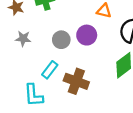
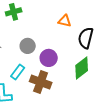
purple circle: (87, 35) -> (49, 58), moved

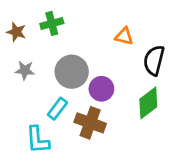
gray circle: (28, 46) -> (72, 72), size x1.5

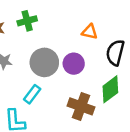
purple circle: (101, 89) -> (74, 64), moved
brown cross: (90, 123) -> (81, 106), moved

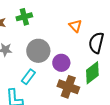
orange triangle: (90, 32) -> (75, 26), turned 32
purple circle: (74, 64) -> (61, 63), moved

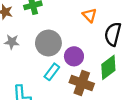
cyan rectangle: (28, 77) -> (52, 72), moved

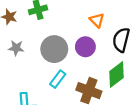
purple circle: (74, 56) -> (85, 47), moved

